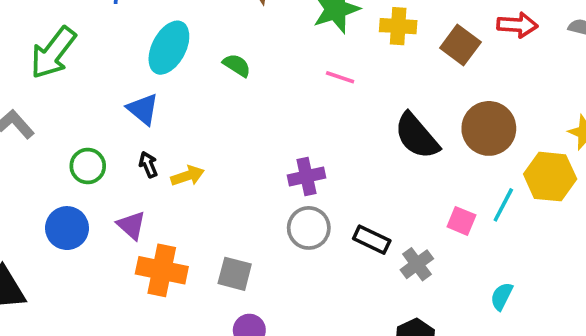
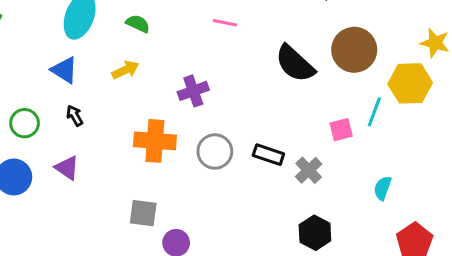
yellow arrow: (188, 176) -> (125, 70), moved
purple cross: (306, 176) -> (193, 91), moved
pink square: (461, 221) -> (341, 130), turned -30
orange cross: (162, 270) -> (155, 141), moved
gray square: (235, 274) -> (143, 213), moved

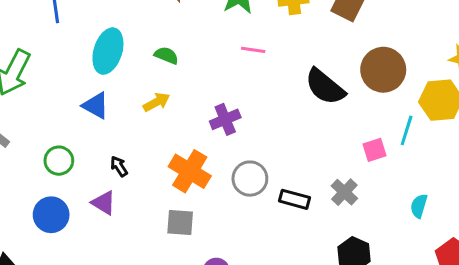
black arrow: (75, 116) -> (119, 166), moved
orange cross: (155, 141) -> (190, 171), turned 30
black rectangle: (268, 155) -> (294, 199), moved
gray square: (143, 213) -> (180, 222), moved

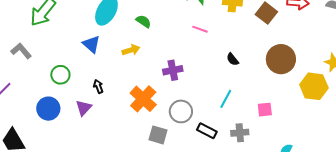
black semicircle: (325, 87) -> (233, 59), moved, size x0.5
cyan line: (407, 130) -> (226, 99), moved
gray cross: (344, 192) -> (240, 133), turned 30
purple triangle: (104, 203) -> (84, 108), turned 30
gray square: (180, 222) -> (158, 135), moved

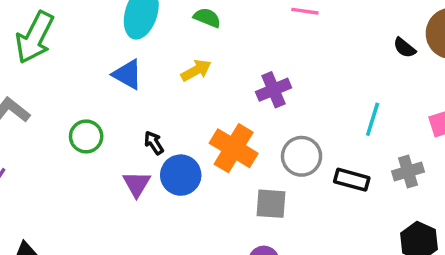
black semicircle: (233, 59) -> (404, 48), moved
blue circle: (48, 109) -> (181, 175), moved

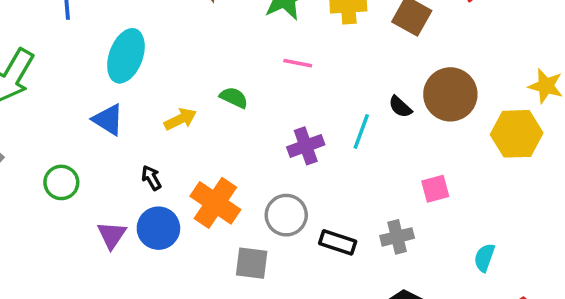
green semicircle: (207, 18) -> (234, 98), moved
purple cross: (274, 90) -> (306, 146), moved
cyan line: (373, 119) -> (361, 131), moved
black arrow: (154, 143) -> (151, 178), moved

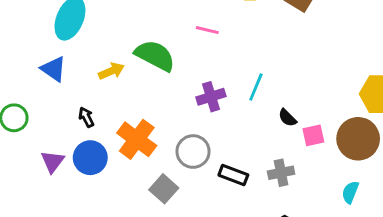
brown circle: (450, 94) -> (358, 139), moved
green semicircle: (234, 98) -> (155, 56), size x1.8
black semicircle: (400, 107) -> (287, 118), moved
gray square: (252, 263) -> (164, 189), turned 32

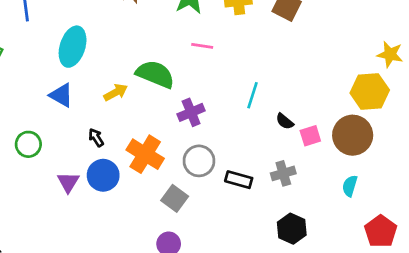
purple cross: (211, 97) -> (191, 112), moved

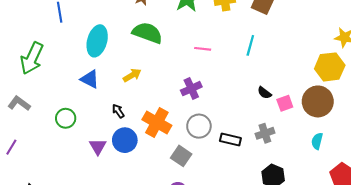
pink line: (202, 46) -> (203, 49), moved
green semicircle: (155, 74) -> (147, 33), moved
cyan line: (253, 95) -> (250, 45), moved

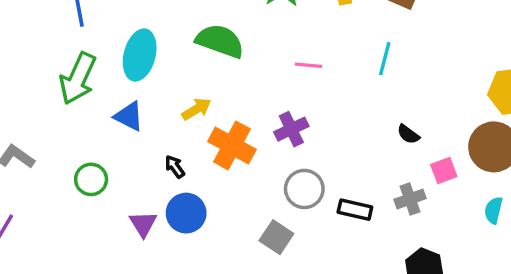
green arrow: (32, 58) -> (78, 79), moved
pink square: (285, 103) -> (444, 171), moved
orange cross: (157, 122) -> (232, 145), moved

